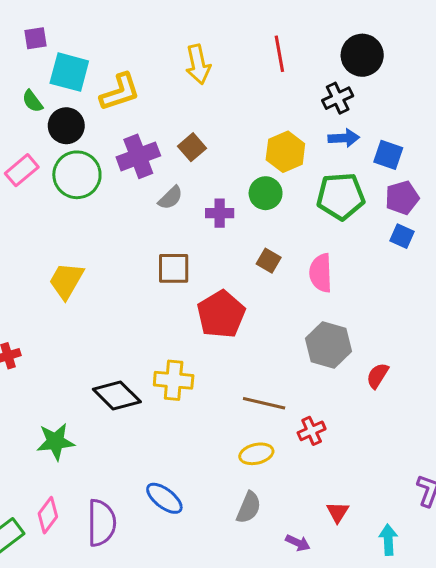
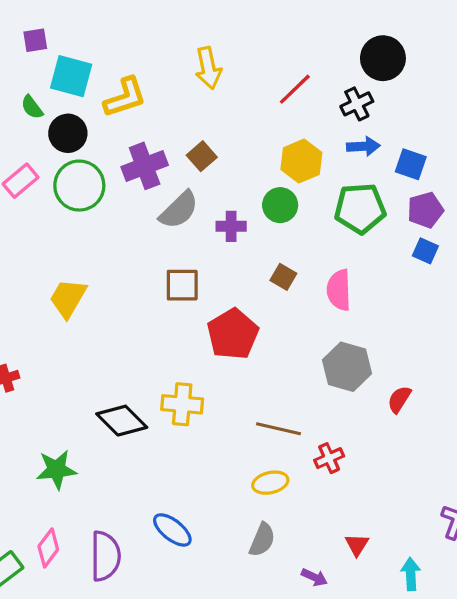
red line: (279, 54) -> (295, 89), moved, turned 56
gray semicircle: (171, 198) -> (179, 210), size x1.5

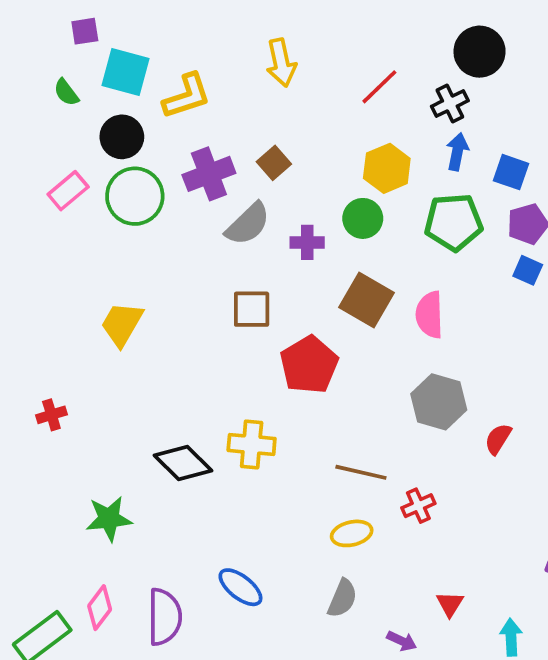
green semicircle: (32, 107) -> (66, 92), moved
blue arrow: (363, 146) -> (457, 152), turned -76
brown square: (283, 277) -> (366, 300), size x1.8

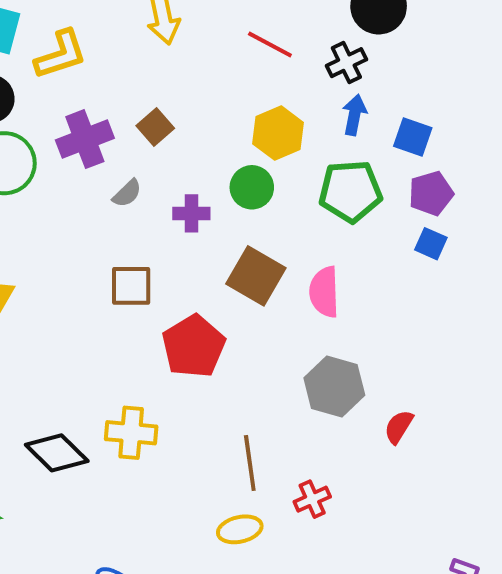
red line: (379, 87) -> (270, 44), turned 72
gray semicircle: (248, 224) -> (127, 193), size x0.6
brown line: (361, 472) -> (250, 463), turned 69

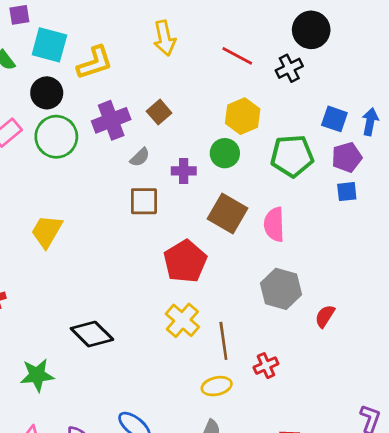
blue arrow: (354, 115) -> (370, 122), moved
blue square: (431, 244) -> (347, 192), turned -30
brown square: (131, 286) -> (144, 201), moved
yellow cross: (131, 433) -> (182, 320), moved, turned 36

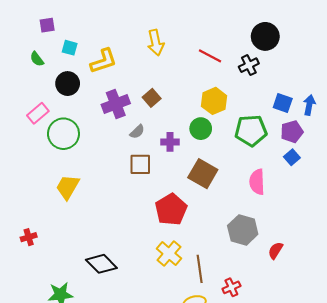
cyan square: (49, 45) -> (70, 48), size x0.6
green circle: (56, 137) -> (63, 134), moved
blue square: (347, 192) -> (292, 157), turned -35
pink semicircle: (274, 224) -> (257, 182), moved

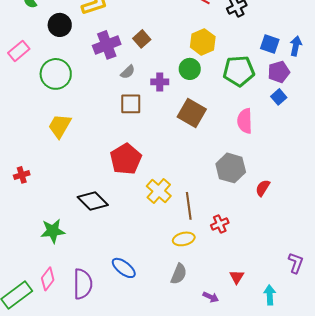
pink rectangle: (38, 113) -> (19, 51), moved
red pentagon: (171, 209) -> (126, 159), moved

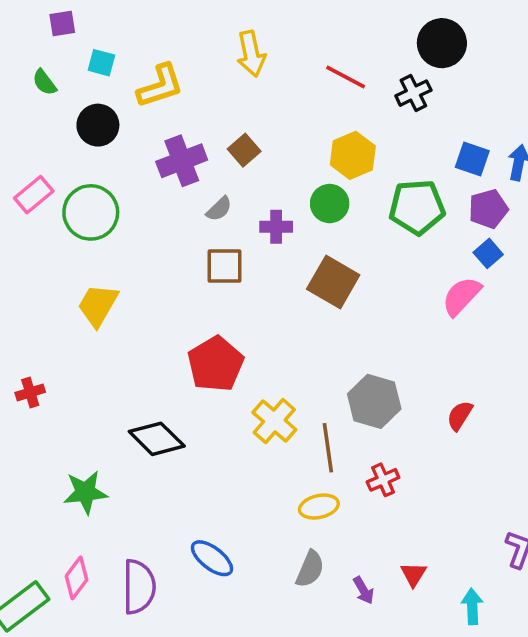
pink rectangle: (19, 51) -> (34, 195), moved
pink semicircle: (245, 121) -> (462, 296), moved, turned 45
gray hexagon: (231, 168) -> (374, 401), moved
purple arrow: (211, 297) -> (363, 590), moved, turned 35

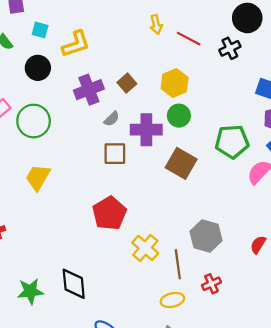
yellow arrow: (251, 54) -> (156, 24), moved, size x0.7
yellow hexagon: (353, 155) -> (175, 83), moved
green pentagon: (417, 207) -> (232, 142), moved
purple cross: (276, 227) -> (146, 130), size x1.6
black diamond: (157, 439) -> (74, 284), moved, turned 40

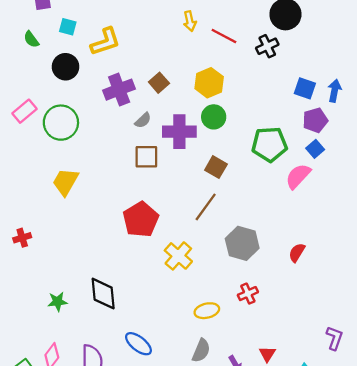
brown square: (181, 163) -> (216, 167), size x0.7
brown line: (178, 264) -> (206, 207), moved, turned 44
green star: (30, 291) -> (58, 302), size x0.7

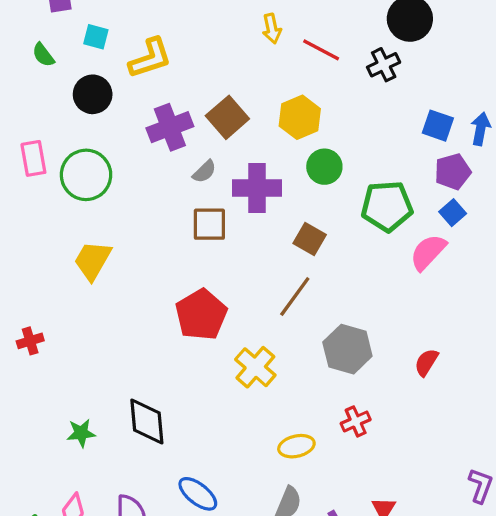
brown square: (159, 83) -> (227, 117), size x1.4
pink rectangle: (24, 111) -> (33, 158), turned -60
green circle: (214, 117) -> (324, 167), moved

